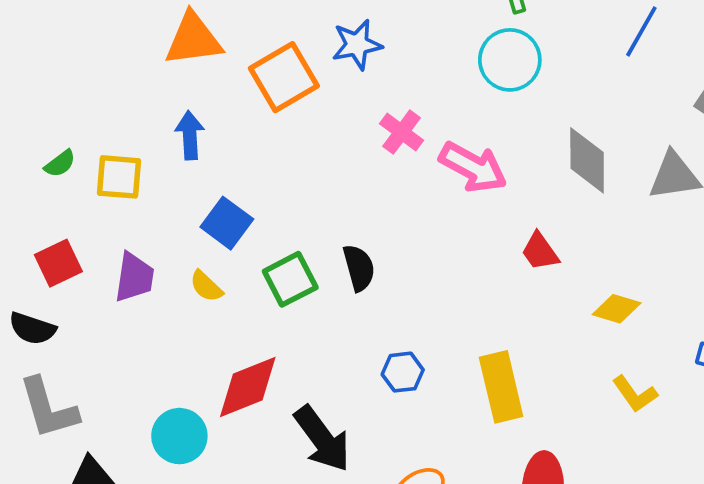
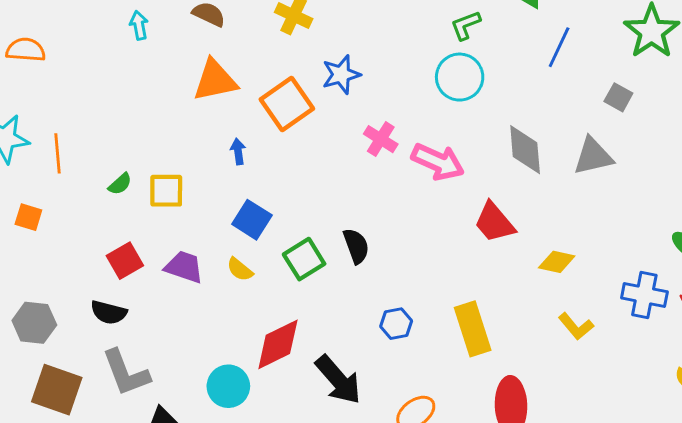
blue arrow: (190, 135) -> (238, 152), moved, size x0.7
red trapezoid: (540, 251) -> (494, 222), size x1.4
purple trapezoid: (134, 277) -> (184, 267), turned -75

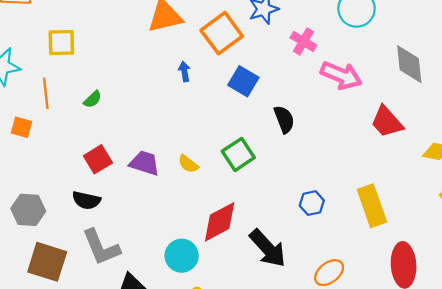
pink cross: (381, 139) -> (303, 41), moved
orange line: (58, 153) -> (46, 93), moved
yellow square: (166, 191) -> (61, 43), moved
blue square: (252, 220) -> (243, 81), moved
black semicircle: (356, 246) -> (284, 119), moved

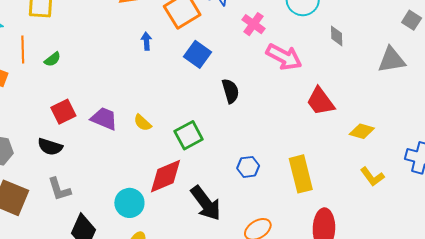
gray diamond: (409, 64) -> (337, 36), moved, size x0.6
green semicircle: (93, 99) -> (53, 59), moved
green square: (238, 154) -> (189, 135), moved
gray L-shape: (101, 247) -> (59, 189), size x0.7

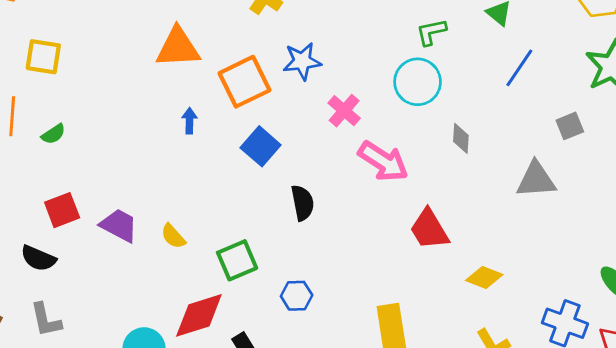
gray square: (412, 20) -> (570, 126), turned 30
blue hexagon: (248, 167) -> (297, 296), moved

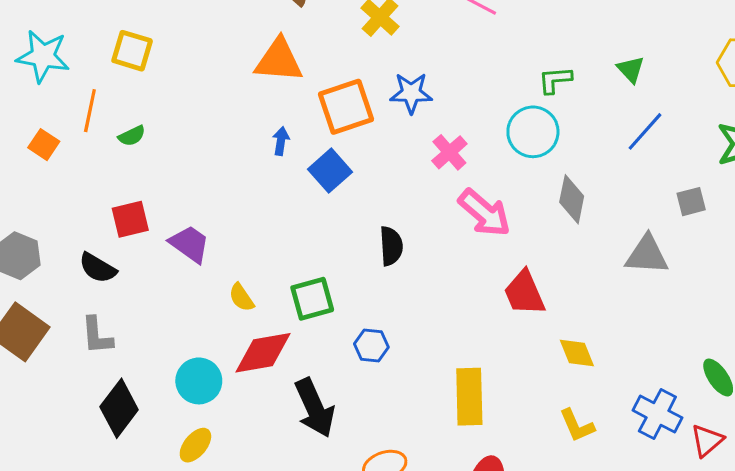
gray diamond: (461, 138) -> (572, 199), size x1.4
blue square: (261, 146) -> (330, 171), moved
yellow semicircle: (173, 236) -> (241, 298), moved
yellow diamond: (484, 277) -> (577, 353), turned 39

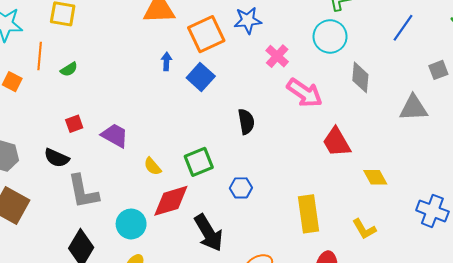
red square: (130, 219) -> (74, 124), size x0.7
gray L-shape: (97, 336) -> (83, 192), moved, size x1.4
yellow L-shape: (577, 426) -> (364, 229), moved

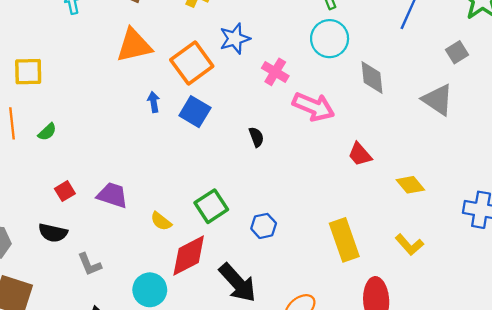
gray triangle: (414, 108) -> (438, 100), turned 48
black semicircle: (246, 122) -> (256, 137), moved, size x0.7
red trapezoid: (337, 142) -> (360, 154), size x0.7
gray L-shape: (83, 192) -> (90, 264), size x0.6

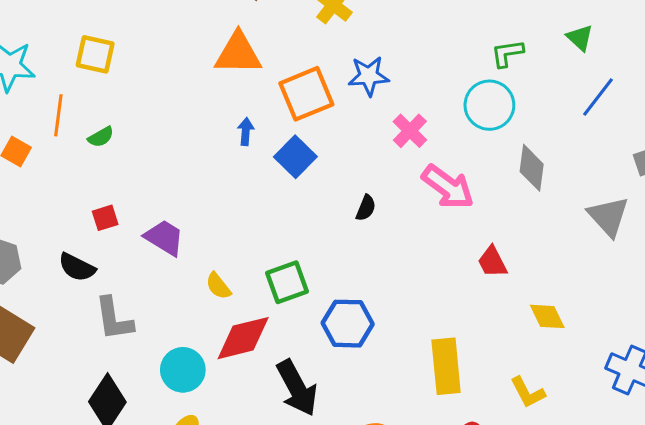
black semicircle: (256, 137) -> (366, 208), turned 30
blue hexagon: (264, 226) -> (348, 324), size x1.5
gray L-shape: (90, 264) -> (114, 319), size x1.4

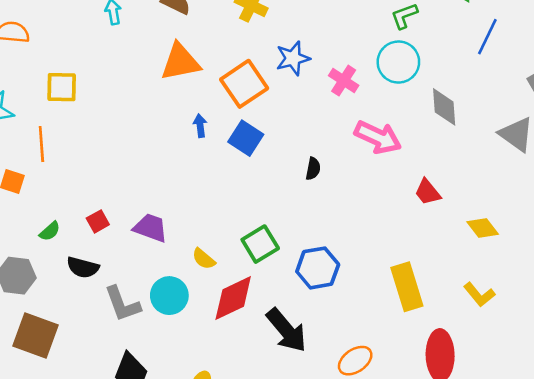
pink cross: (410, 131) -> (344, 81), moved
green semicircle: (101, 137) -> (50, 231), moved
cyan circle: (183, 370) -> (169, 296), moved

